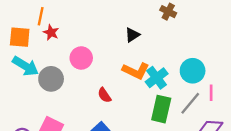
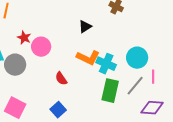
red star: (51, 32) -> (24, 38), moved
cyan cross: (157, 78) -> (106, 64), turned -30

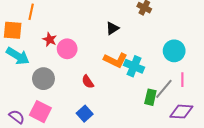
cyan circle: (137, 58) -> (174, 51), moved
gray circle: (15, 65) -> (43, 79), moved
green rectangle: (110, 91) -> (150, 97), moved, size x0.7

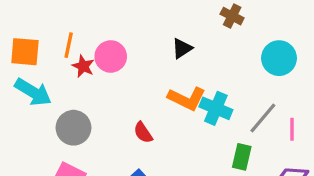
orange line: (31, 12) -> (69, 45), moved
pink circle: (67, 49) -> (111, 56), moved
cyan circle: (174, 51) -> (279, 58), moved
gray line: (164, 89) -> (263, 118), moved

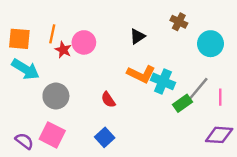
brown cross: (232, 16) -> (179, 22), moved
green rectangle: (242, 157) -> (182, 103), moved, turned 42

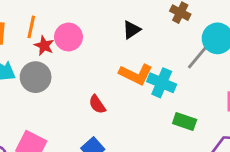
gray line: (198, 89) -> (199, 56), moved
gray circle: (56, 96) -> (36, 77), moved
green rectangle: (182, 103) -> (185, 122), moved, turned 54

